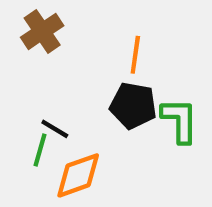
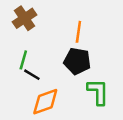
green L-shape: (180, 120) -> (98, 92), moved
green line: (40, 150) -> (23, 60), moved

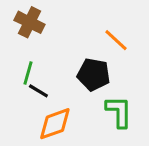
brown cross: (25, 18) -> (30, 22), turned -30
orange line: (78, 32) -> (116, 40), moved, turned -55

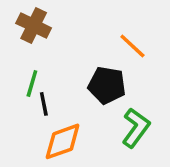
black line: (38, 91) -> (44, 104), turned 48
green L-shape: (119, 112) -> (136, 128), turned 36

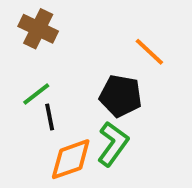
green line: (32, 83) -> (36, 94), turned 36
green L-shape: (136, 128) -> (113, 144), moved

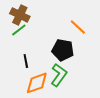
green line: (36, 94) -> (19, 30), moved

